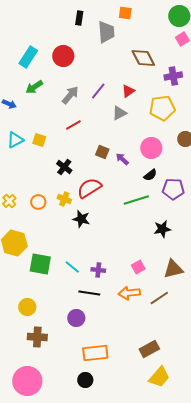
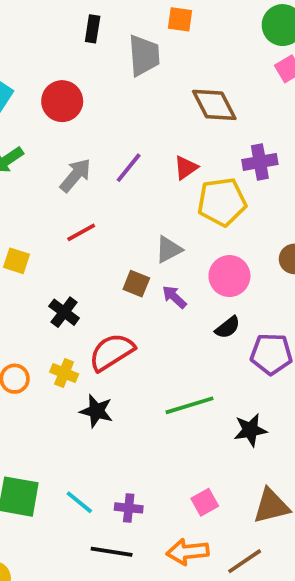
purple cross: (173, 76) -> (260, 162), moved
yellow pentagon: (162, 108) -> (222, 202), moved
gray triangle: (119, 113) -> (169, 249), moved
green line: (136, 200) -> (190, 405), moved

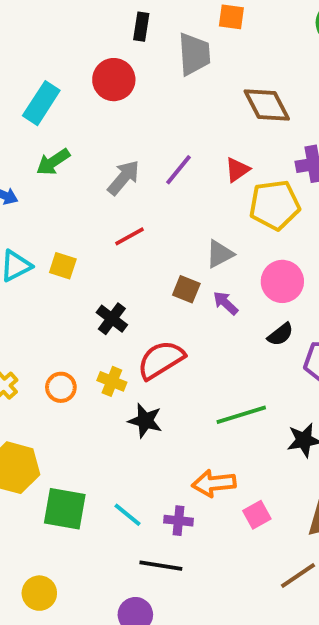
red circle: (62, 101) -> (114, 80), moved
orange arrow: (188, 552) -> (214, 483), moved

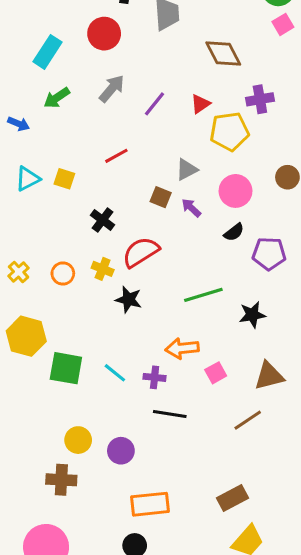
gray arrow: (124, 178) -> (112, 89), moved
black line: (161, 566) -> (170, 414), moved
yellow circle: (39, 593) -> (78, 440), moved

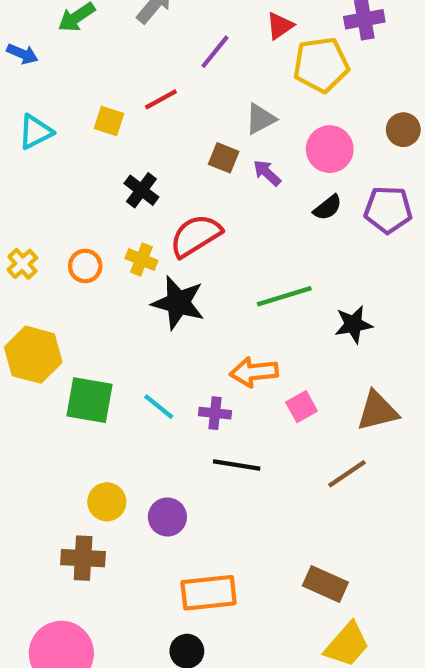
purple line: (155, 104) -> (215, 52), moved
yellow square: (64, 179) -> (109, 121), moved
purple pentagon: (269, 254) -> (388, 210), moved
black star: (129, 299) -> (178, 303), size x1.4
brown rectangle: (232, 498) -> (325, 584), turned 52

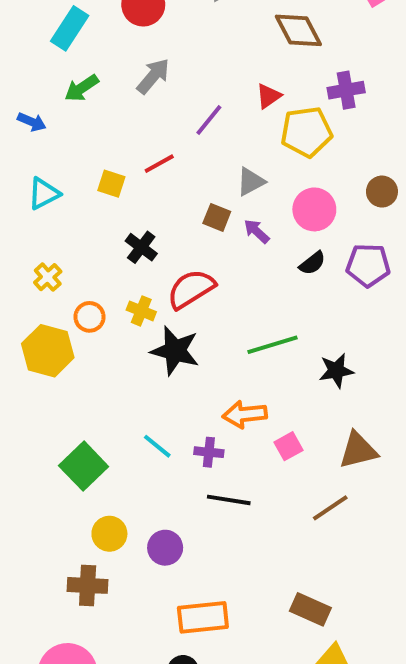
yellow cross: (22, 264) -> (48, 277), moved
yellow hexagon: (33, 355) -> (48, 351), moved
green square: (90, 400) -> (84, 466), moved, turned 36

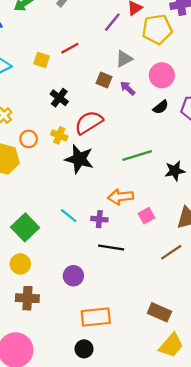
purple line: (209, 120) -> (112, 22), moved
yellow circle: (109, 534) -> (20, 264), moved

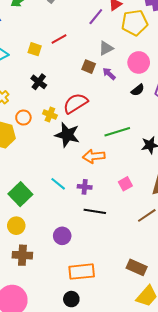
black cross: (59, 98) -> (39, 82), moved
orange arrow: (121, 197) -> (94, 156), moved

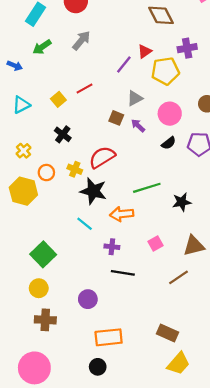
yellow square: (35, 49) -> (58, 99), turned 32
cyan line: (58, 184) -> (85, 224), moved

